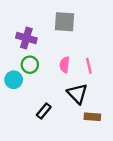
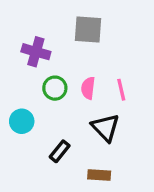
green circle: (30, 65) -> (55, 88), moved
cyan circle: (14, 80) -> (22, 121), moved
brown rectangle: (92, 117) -> (99, 175), moved

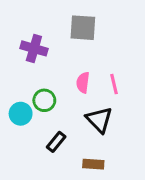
green circle: (55, 88) -> (44, 100), moved

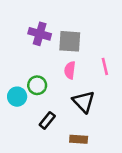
gray square: (83, 28) -> (70, 41), moved
purple cross: (34, 48) -> (40, 34), moved
pink line: (114, 84) -> (105, 66), moved

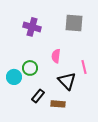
gray square: (70, 41) -> (74, 23), moved
pink line: (105, 66) -> (84, 67), moved
brown rectangle: (79, 139) -> (58, 104), moved

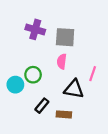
gray square: (74, 23) -> (65, 37), moved
pink line: (84, 67) -> (93, 74), turned 32
black triangle: (67, 81) -> (74, 89), turned -36

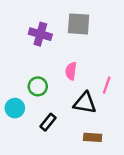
gray square: (65, 37) -> (79, 24), moved
cyan circle: (15, 85) -> (15, 108), moved
brown rectangle: (64, 114) -> (93, 137), moved

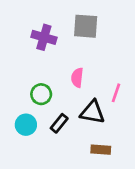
cyan circle: (15, 108) -> (26, 125), moved
black rectangle: (48, 122) -> (59, 123), moved

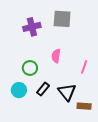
purple cross: (44, 37) -> (32, 27), turned -30
black triangle: (92, 112) -> (67, 92), moved, turned 42
brown rectangle: (101, 150) -> (84, 106), moved

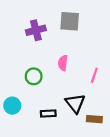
black rectangle: (43, 89) -> (48, 113), moved, turned 48
cyan circle: (19, 90) -> (12, 106), moved

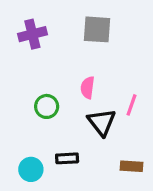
purple cross: (36, 30) -> (32, 34), moved
black triangle: (75, 103) -> (102, 122), moved
cyan circle: (12, 106) -> (31, 169), moved

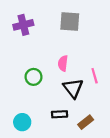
pink line: (132, 105) -> (95, 76), turned -35
black rectangle: (67, 158) -> (60, 114), moved
brown rectangle: (132, 166) -> (86, 122), moved, turned -42

